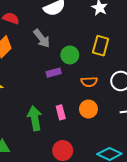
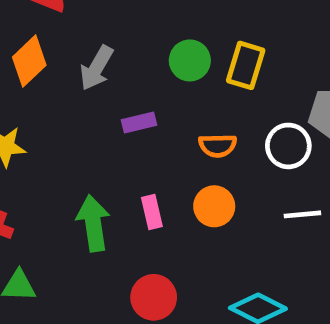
gray arrow: (42, 38) -> (96, 68), moved, turned 66
green circle: (70, 55) -> (190, 60), moved

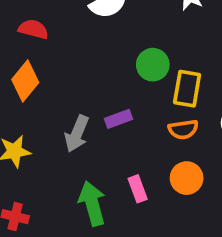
yellow rectangle: (246, 65) -> (187, 89), moved
gray arrow: (96, 68) -> (77, 134), moved

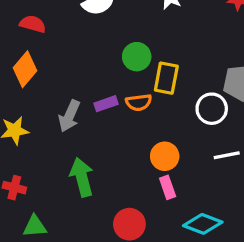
orange semicircle: (183, 129) -> (139, 102), moved
pink rectangle: (138, 189) -> (168, 187), moved

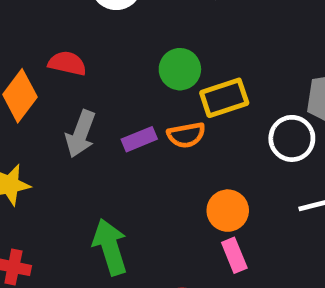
red semicircle: (33, 24) -> (67, 63), moved
yellow rectangle: (166, 78) -> (224, 98), turned 64
gray arrow: (69, 116) -> (81, 134), moved

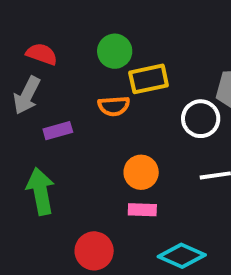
red semicircle: (67, 63) -> (42, 54), moved
purple rectangle: (139, 139) -> (58, 131), moved
pink rectangle: (234, 255) -> (142, 210), turned -72

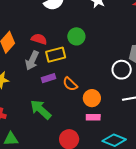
yellow rectangle: (149, 79) -> (56, 55), moved
orange semicircle: (114, 106) -> (70, 84), moved, turned 49
green arrow: (41, 191) -> (41, 110), turned -35

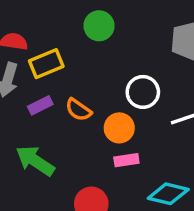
green circle: (76, 36) -> (99, 26), moved
white circle: (122, 70) -> (143, 92), moved

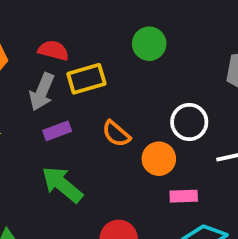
purple rectangle: (40, 105) -> (57, 131), moved
pink rectangle: (126, 160) -> (184, 196), moved

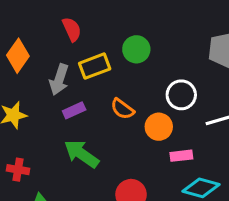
green circle: (149, 44) -> (136, 49), moved
red semicircle: (53, 50) -> (72, 29), moved, turned 55

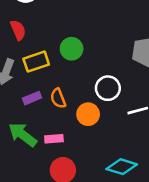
orange semicircle: (122, 109) -> (58, 98), turned 30
purple rectangle: (74, 110) -> (32, 98), moved
pink rectangle: (181, 156) -> (54, 139), moved

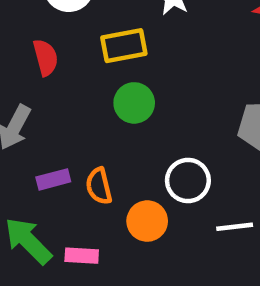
yellow rectangle: (36, 62) -> (124, 46), moved

